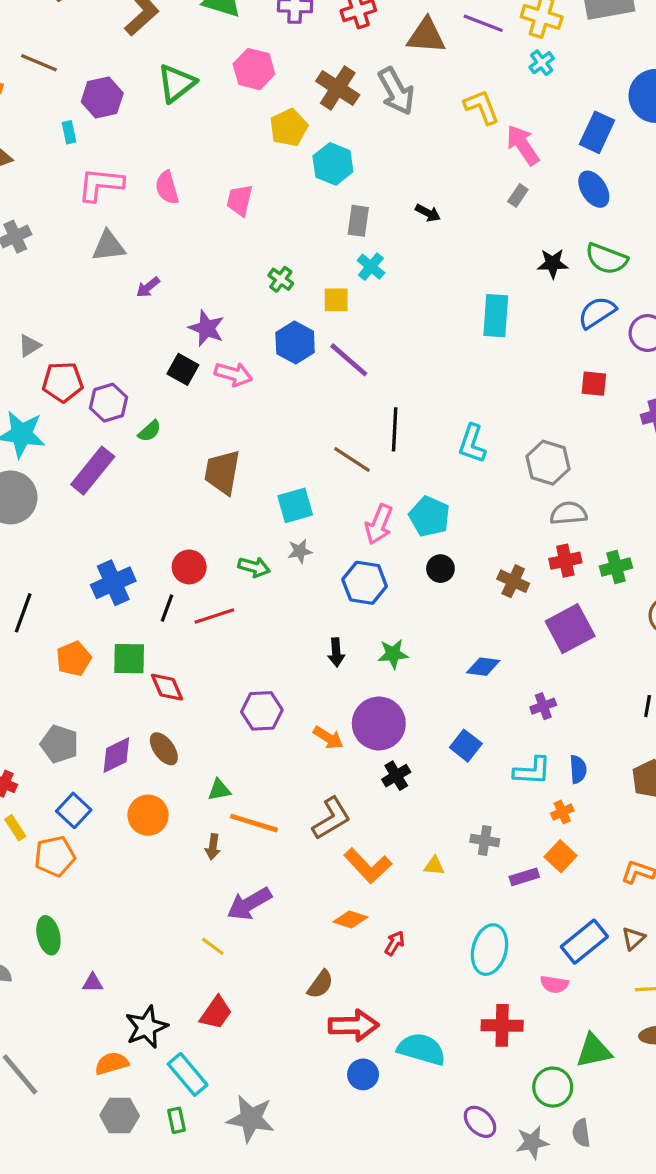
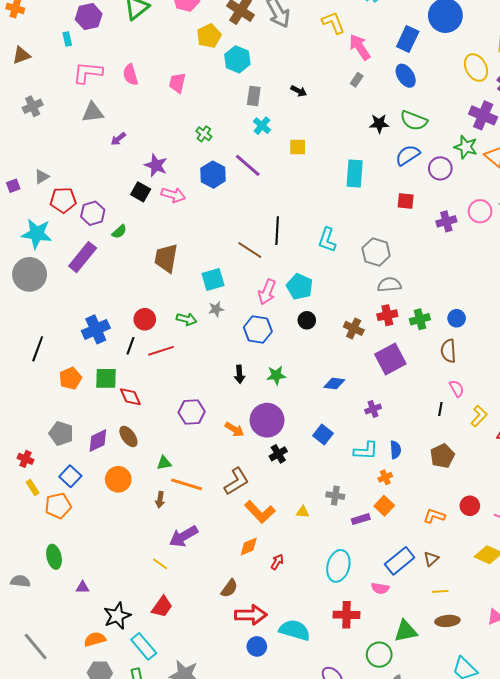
yellow square: (336, 300) -> (298, 147), moved
cyan rectangle: (496, 316) -> (355, 174), moved
purple line: (349, 360) -> (248, 165), moved
orange diamond: (350, 920) -> (249, 547), turned -40

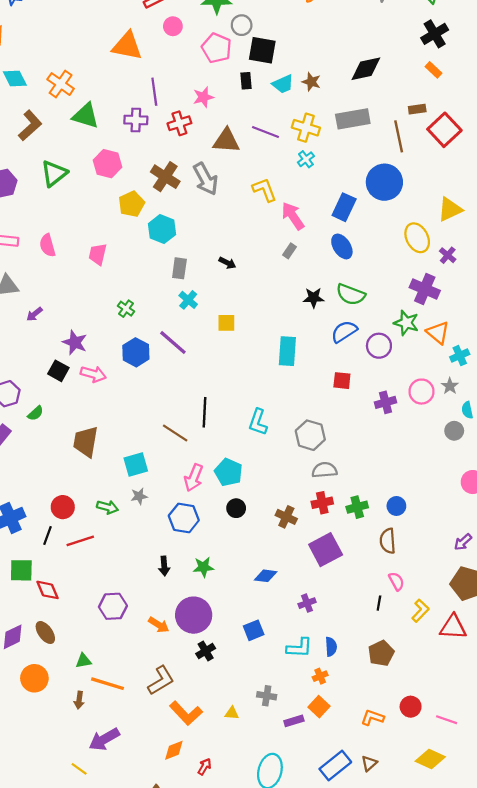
blue square: (323, 434) -> (254, 630), turned 30

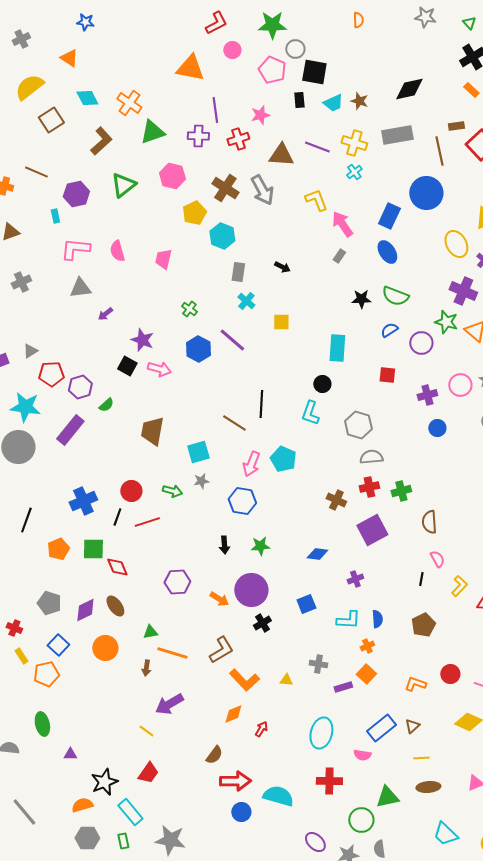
green triangle: (86, 116) -> (152, 132), turned -36
blue semicircle: (344, 332) -> (389, 330), size x0.7
blue circle: (396, 506) -> (437, 428), moved
black circle: (236, 508) -> (322, 384), moved

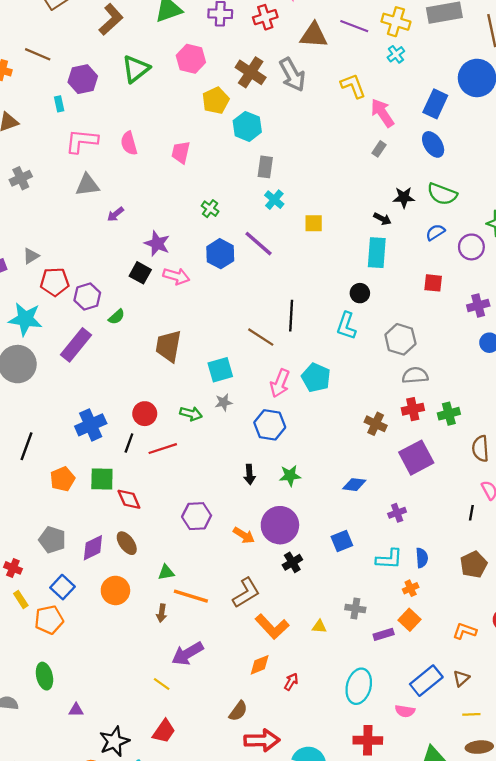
black arrow: (282, 267) -> (382, 219), moved

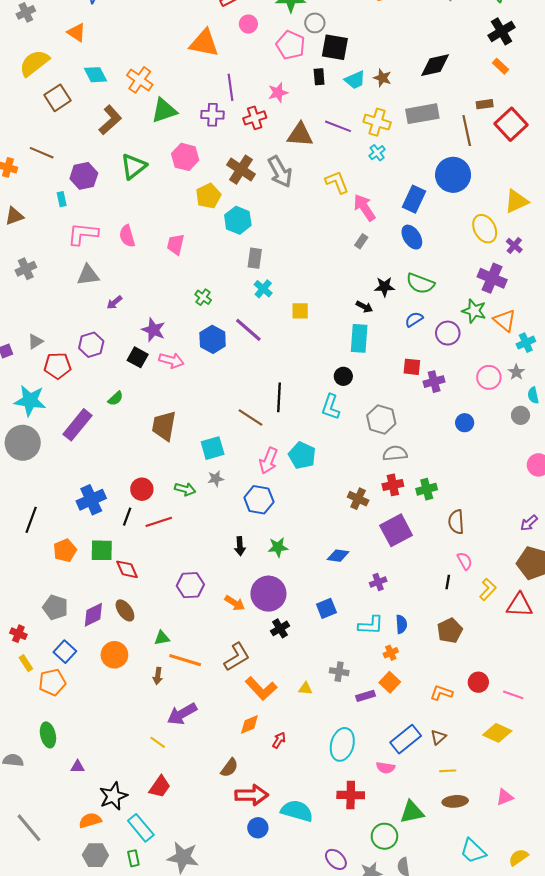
purple hexagon: (87, 296) -> (91, 345), moved
purple cross: (478, 306) -> (434, 382), moved

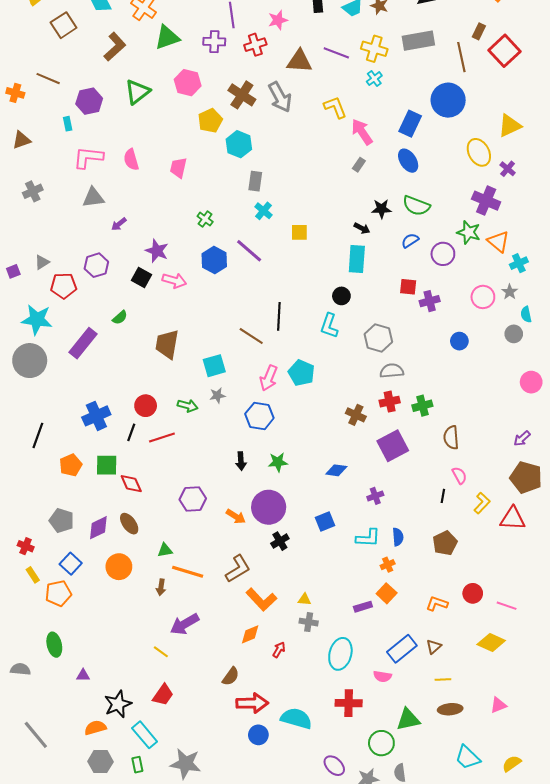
brown rectangle: (485, 104) -> (479, 31), turned -56
gray cross: (339, 672) -> (309, 622), moved

